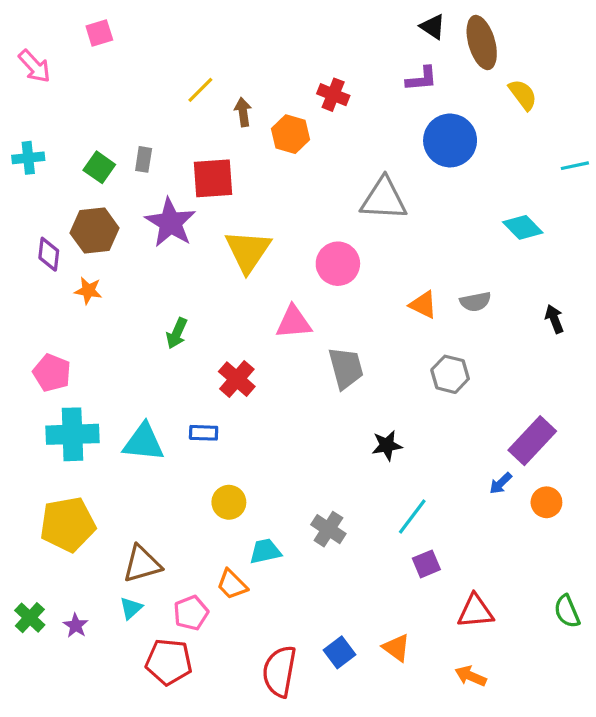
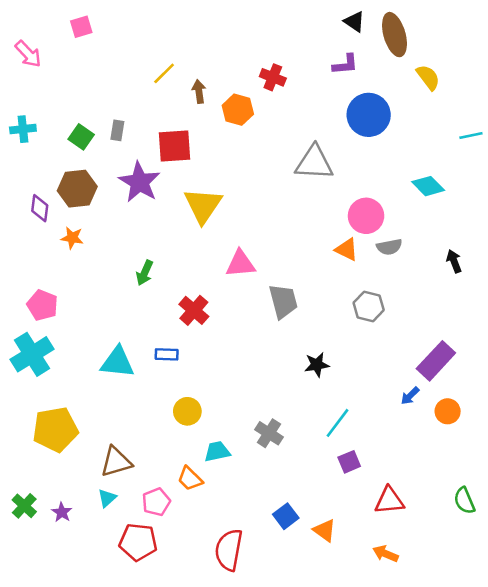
pink circle: (338, 264) -> (366, 216), moved
cyan cross: (72, 434) -> (32, 354), moved, turned -30
blue square: (339, 652) -> (286, 516), moved

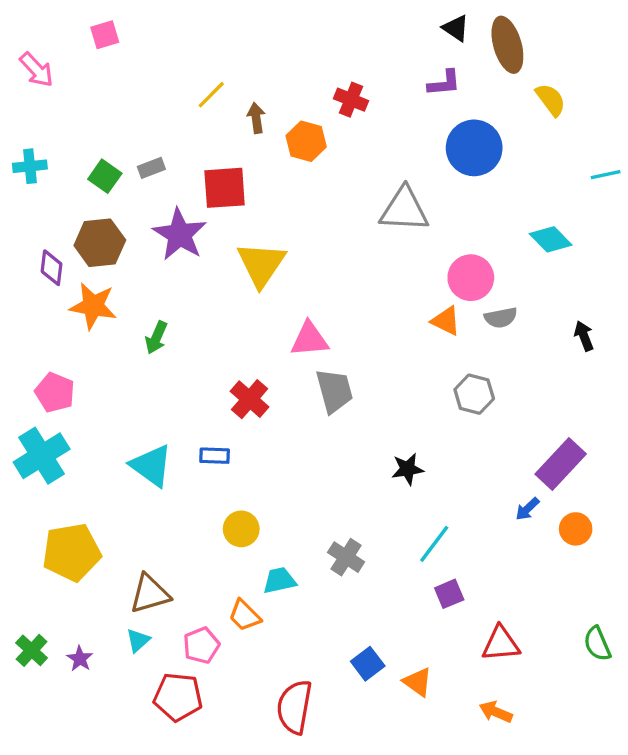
gray rectangle: (117, 130) -> (151, 168), turned 60
orange star: (72, 238) -> (93, 306), size x1.6
green arrow: (145, 273) -> (156, 338), moved
gray trapezoid: (283, 301) -> (334, 391), moved
cyan triangle: (117, 362) -> (151, 466), turned 30

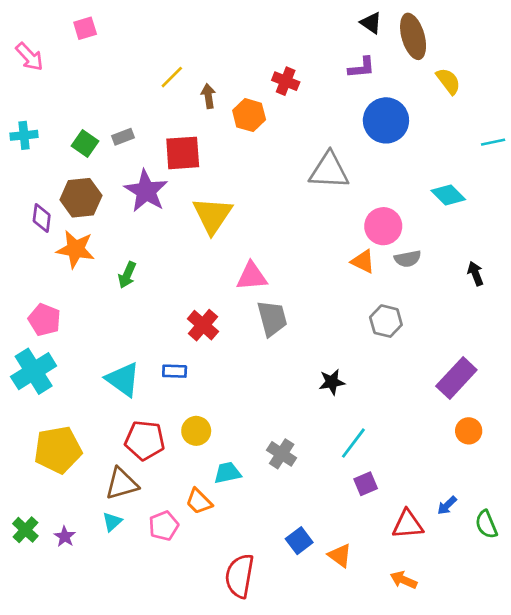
blue arrow: (527, 509) -> (447, 505), moved
red pentagon: (178, 697) -> (145, 440), moved

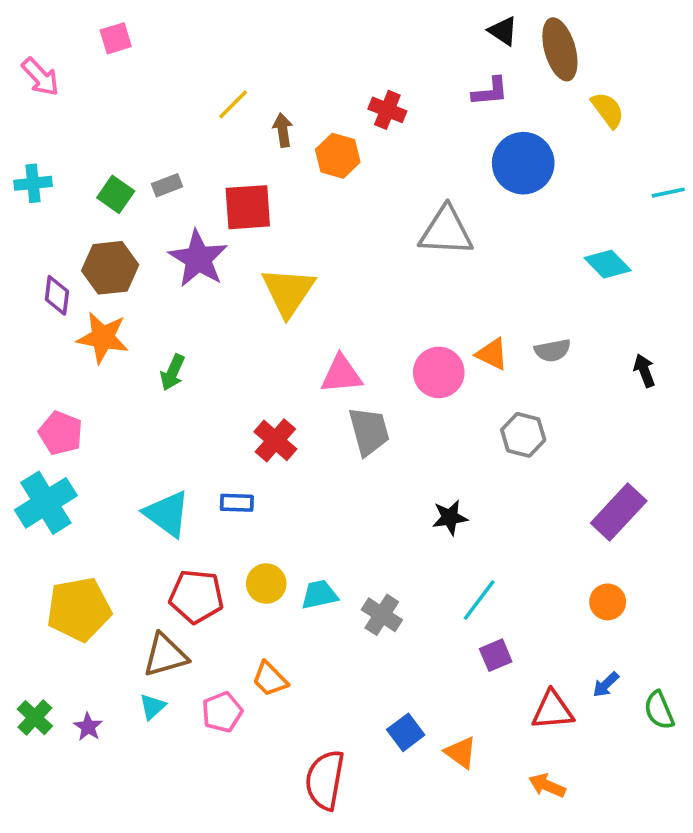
pink circle: (383, 226) -> (439, 372), moved
orange circle: (469, 431) -> (608, 602), moved
cyan trapezoid: (227, 473) -> (319, 595), moved

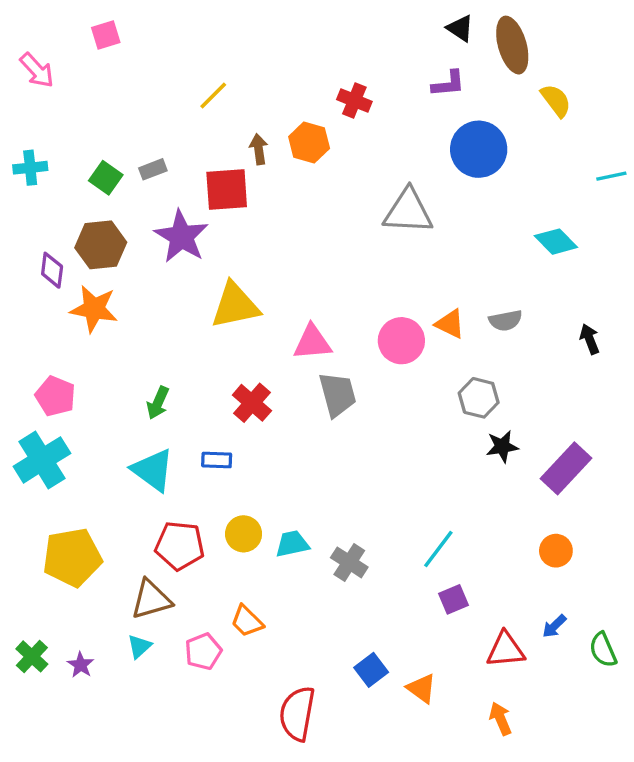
brown arrow: (283, 130) -> (259, 149), moved
yellow triangle: (288, 292) -> (235, 305), moved, turned 44
green arrow: (173, 372) -> (158, 403), moved
black star: (450, 517) -> (502, 447), moved
orange arrow: (547, 785) -> (501, 719), turned 44

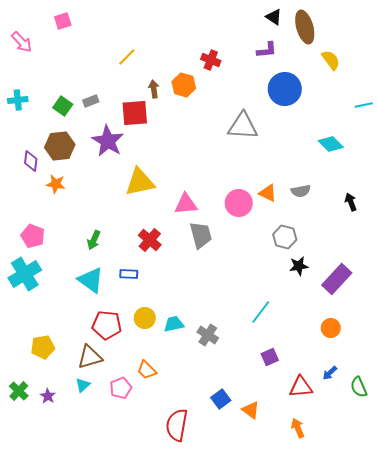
orange star: (94, 309) -> (56, 184), size x0.7
cyan line: (438, 549) -> (261, 312), moved
yellow pentagon: (72, 557) -> (43, 347), moved, size x0.7

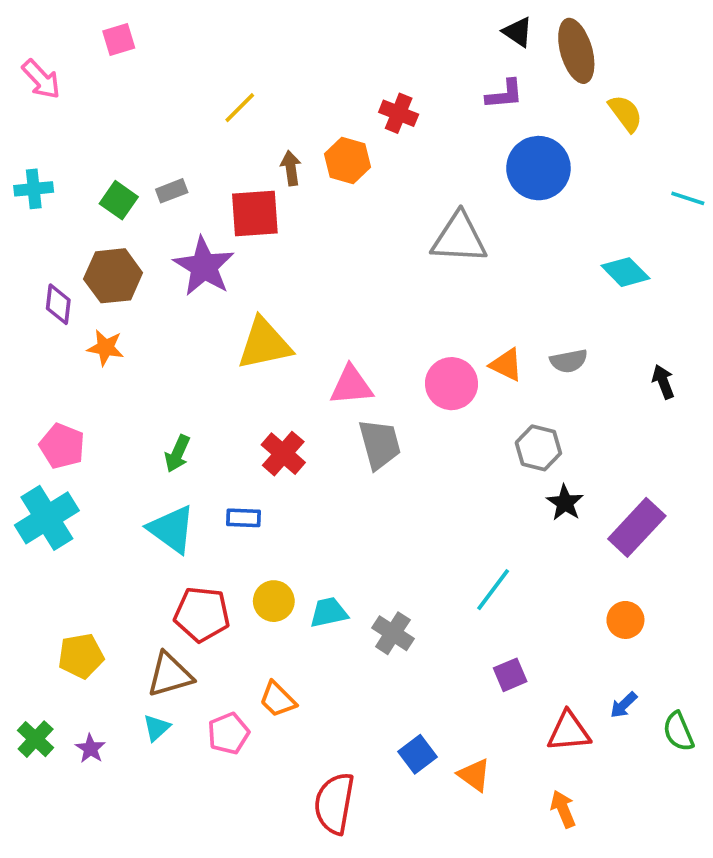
cyan line: (364, 105) -> (688, 198), turned 30
black star: (299, 266) -> (565, 503), turned -30

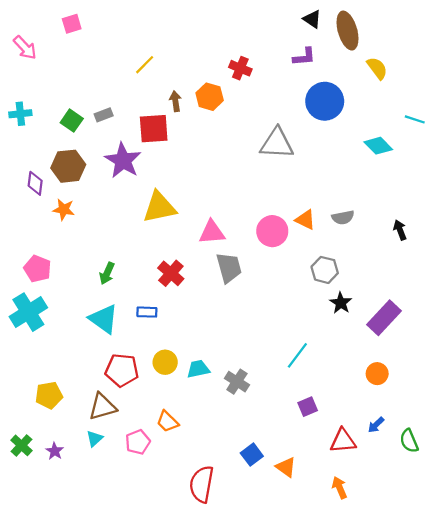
cyan diamond: (625, 272) -> (378, 146), moved

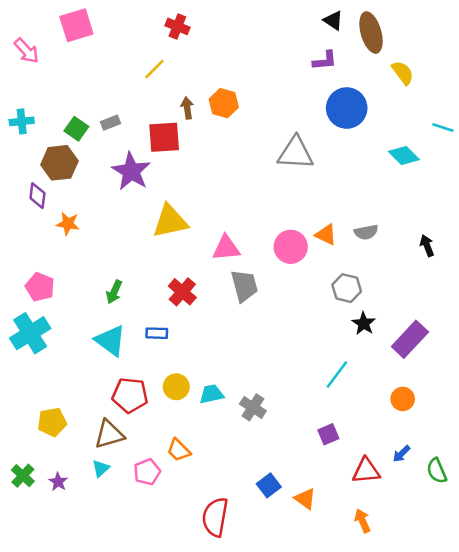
pink square: (72, 24) -> (76, 25), size x1.6
red cross: (240, 68) -> (177, 26), moved
brown hexagon: (68, 166) -> (59, 163), moved
cyan line: (297, 355) -> (337, 375), moved

